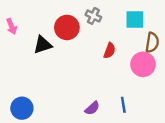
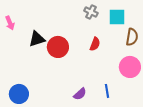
gray cross: (93, 16) -> (91, 12), moved
red circle: (67, 27) -> (58, 47), moved
pink circle: (143, 64) -> (130, 67), moved

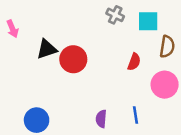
red semicircle: (95, 44) -> (134, 62), moved
blue circle: (19, 94) -> (37, 120), moved
purple semicircle: (80, 94) -> (101, 119), turned 136

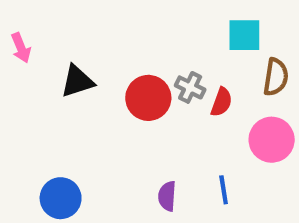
gray cross: (115, 15) -> (190, 87), moved
red circle: (73, 59) -> (148, 98), moved

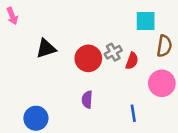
pink arrow: (21, 48) -> (12, 16), moved
gray cross: (190, 87) -> (113, 52), turned 35
purple semicircle: (167, 196) -> (87, 100), moved

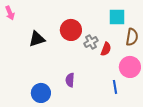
red circle: (88, 58) -> (71, 30), moved
blue line: (133, 113) -> (115, 87), moved
blue circle: (36, 118) -> (41, 93), moved

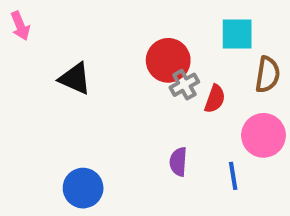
red circle: (71, 30) -> (168, 60), moved
black triangle: (37, 39) -> (75, 79), turned 42
purple semicircle: (70, 80) -> (178, 162), moved

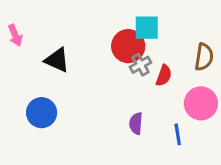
pink arrow: (20, 26) -> (15, 35), moved
cyan square: (237, 34) -> (147, 28), moved
blue circle: (83, 188) -> (42, 113), moved

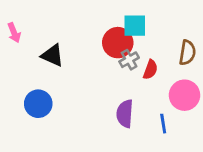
purple semicircle: (136, 123) -> (125, 114), size x1.4

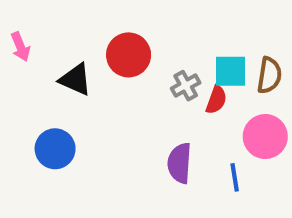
cyan square: (135, 26) -> (231, 71), moved
red circle: (118, 43) -> (129, 55), moved

